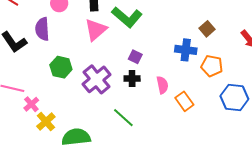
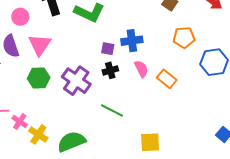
pink triangle: (96, 30) -> (40, 45), moved
blue cross: (186, 50) -> (132, 41), moved

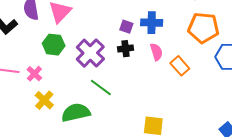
orange pentagon: (184, 38) -> (203, 28), size x1.4
green line: (112, 111) -> (101, 88), moved
pink cross: (20, 122) -> (34, 74), moved

